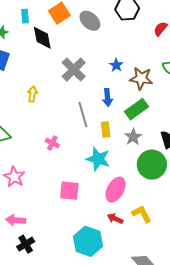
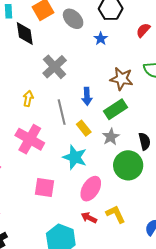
blue star: (116, 65) -> (101, 39), moved
yellow arrow: (32, 94) -> (28, 99), moved
yellow rectangle: (106, 129) -> (84, 128), turned -35
pink cross: (52, 143) -> (30, 139), size x2.0

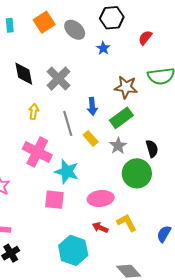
black diamond: (25, 34) -> (24, 74), moved
cyan star: (75, 157) -> (67, 172), moved
pink ellipse: (91, 189) -> (101, 198), turned 55

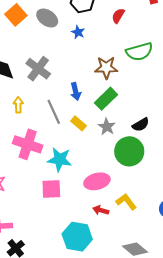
black semicircle: (152, 149) -> (141, 125), turned 84

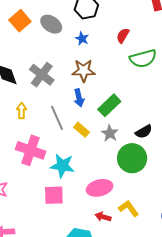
red semicircle: (118, 16) -> (123, 36), moved
brown star: (106, 68) -> (84, 71), moved

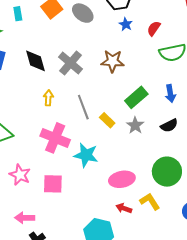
blue star: (82, 39) -> (126, 24), moved
blue arrow: (79, 98) -> (170, 94), moved
green circle: (132, 158) -> (167, 172), moved
pink square: (54, 195) -> (53, 184), moved

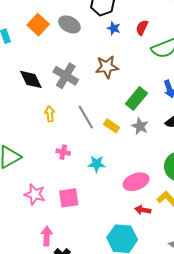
pink cross: (55, 138) -> (63, 152), size x0.5
cyan star: (86, 155) -> (97, 164), size x0.7
pink arrow: (25, 218) -> (47, 236), turned 102

